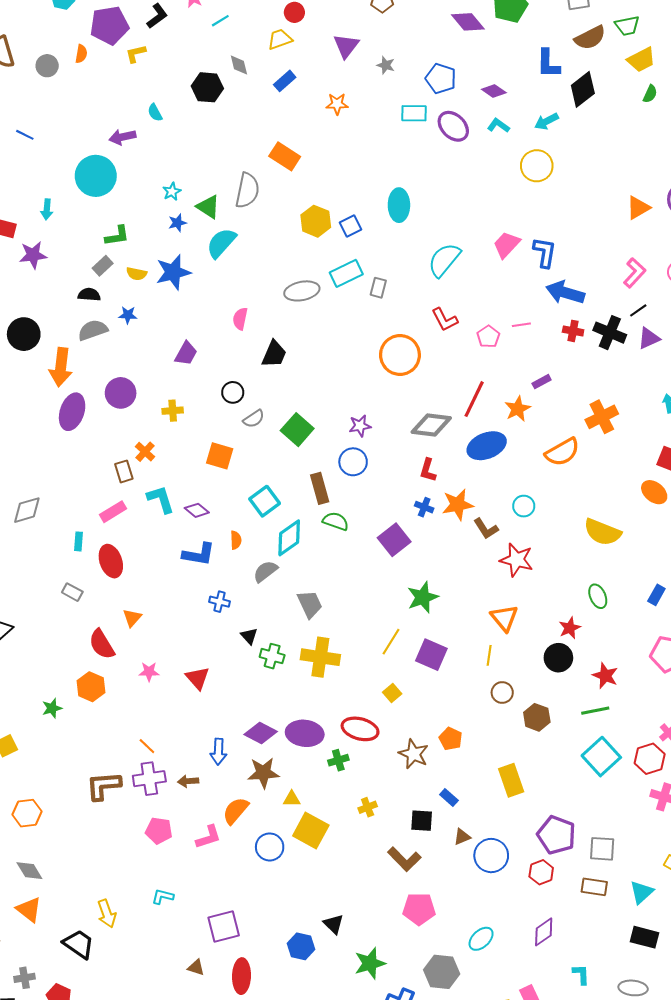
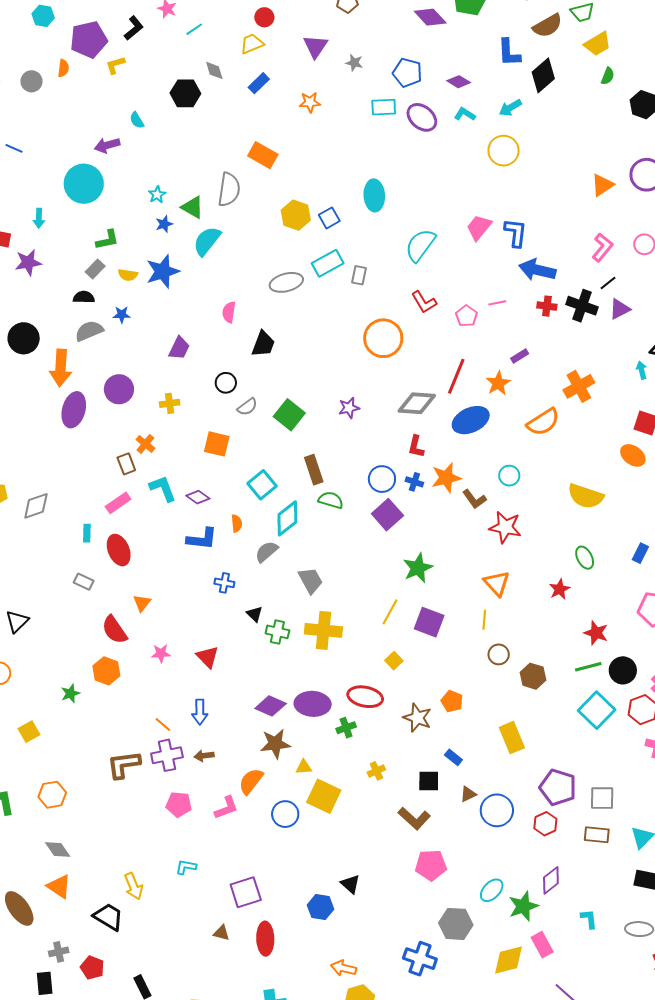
blue circle: (353, 462) -> (382, 479), moved
black circle: (558, 658) -> (623, 670), moved
blue arrow: (218, 752) -> (200, 712), moved
green star: (370, 963) -> (523, 906), moved

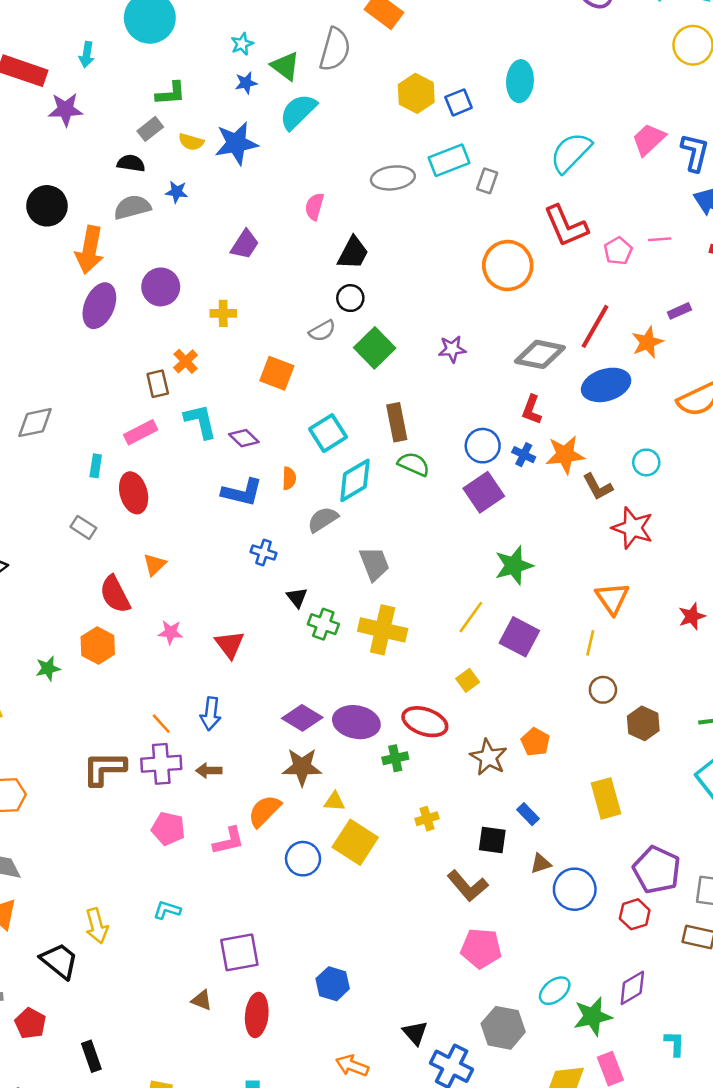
red L-shape: (424, 302) -> (566, 226), size x1.4
black circle: (226, 383) -> (350, 298), moved
black triangle: (350, 884) -> (415, 1033), moved

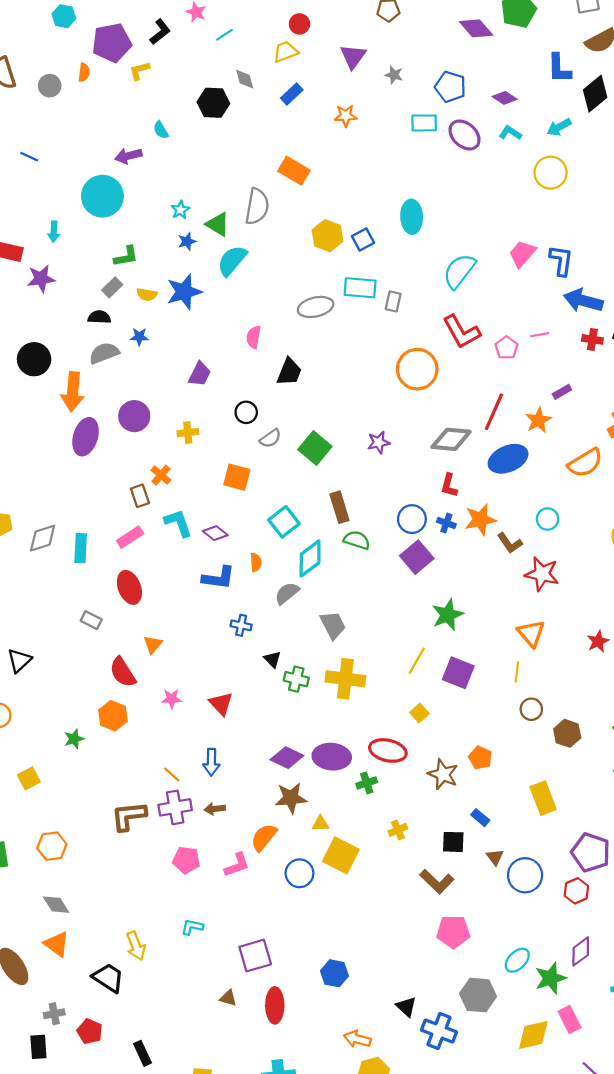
cyan rectangle: (449, 160) -> (360, 288), turned 32
black circle: (350, 298) -> (246, 412), moved
cyan rectangle: (96, 466) -> (81, 548), moved, size x1.5
brown triangle: (541, 864) -> (495, 857), turned -42

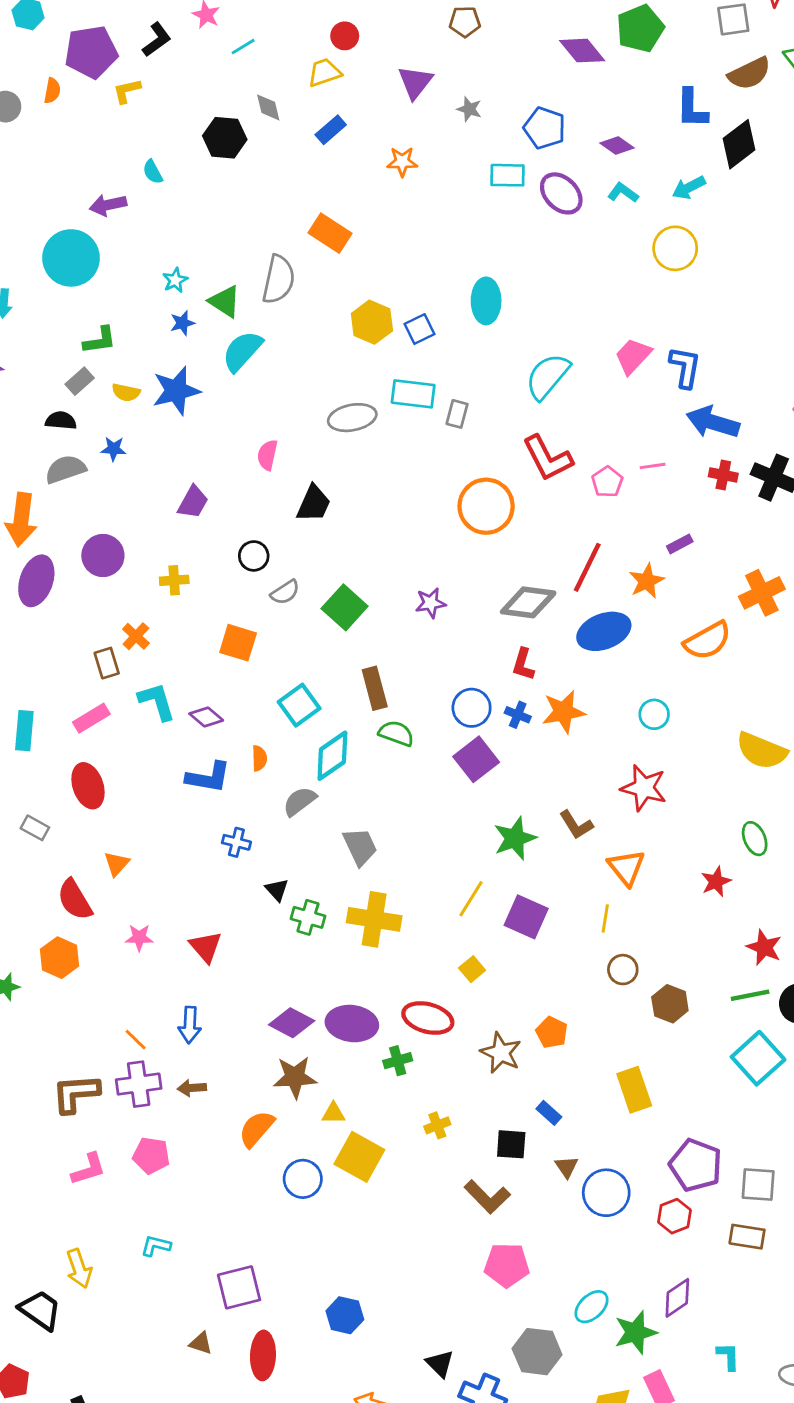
brown L-shape: (510, 543) -> (576, 825), moved
pink L-shape: (237, 865) -> (88, 1169), moved

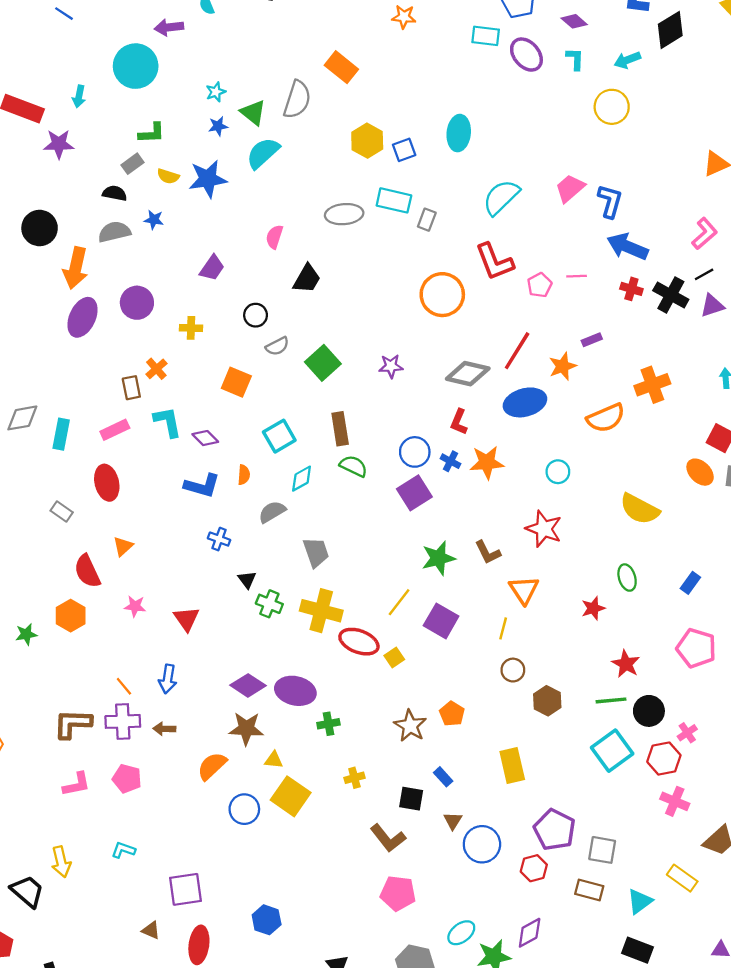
cyan L-shape: (623, 193) -> (575, 59), turned 50
cyan diamond: (332, 756) -> (302, 479), size x0.7
red ellipse: (428, 1018) -> (359, 642), moved

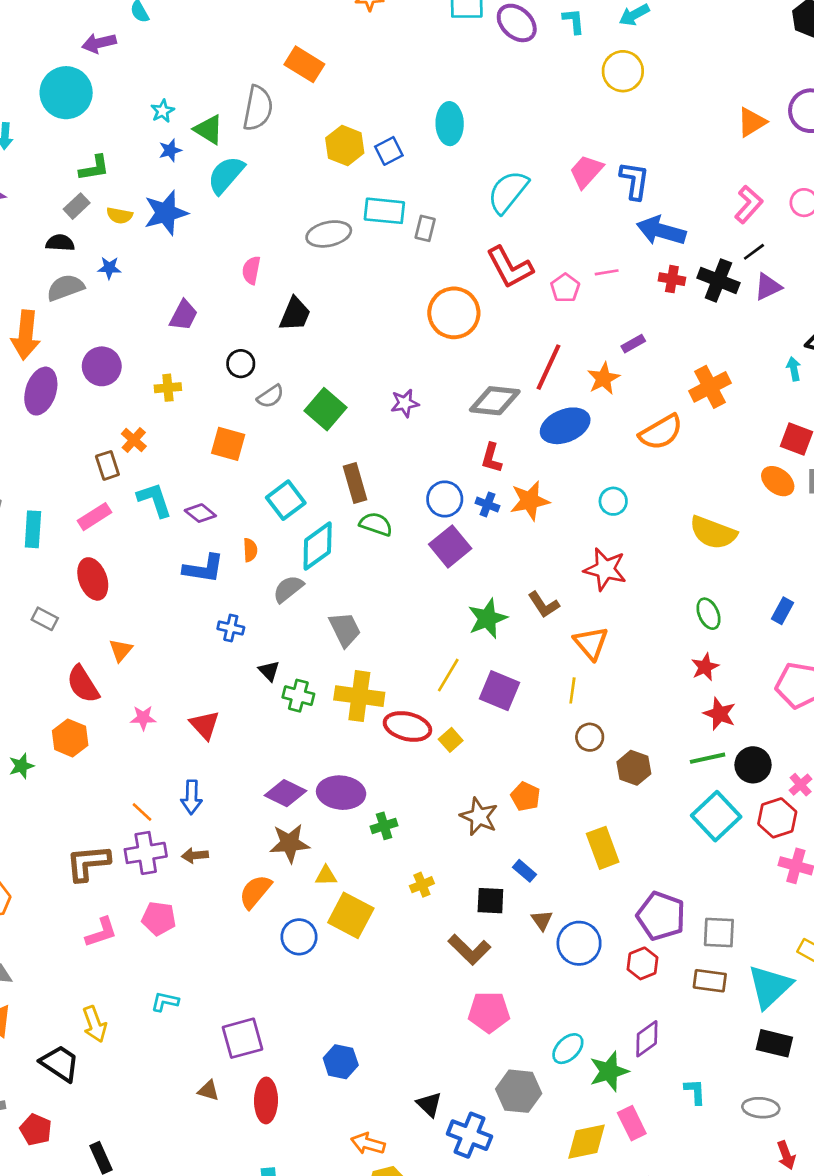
cyan diamond: (302, 479) -> (318, 546), size x1.5
red star: (593, 608) -> (705, 667), moved
cyan triangle: (640, 901) -> (770, 987), size x1.5

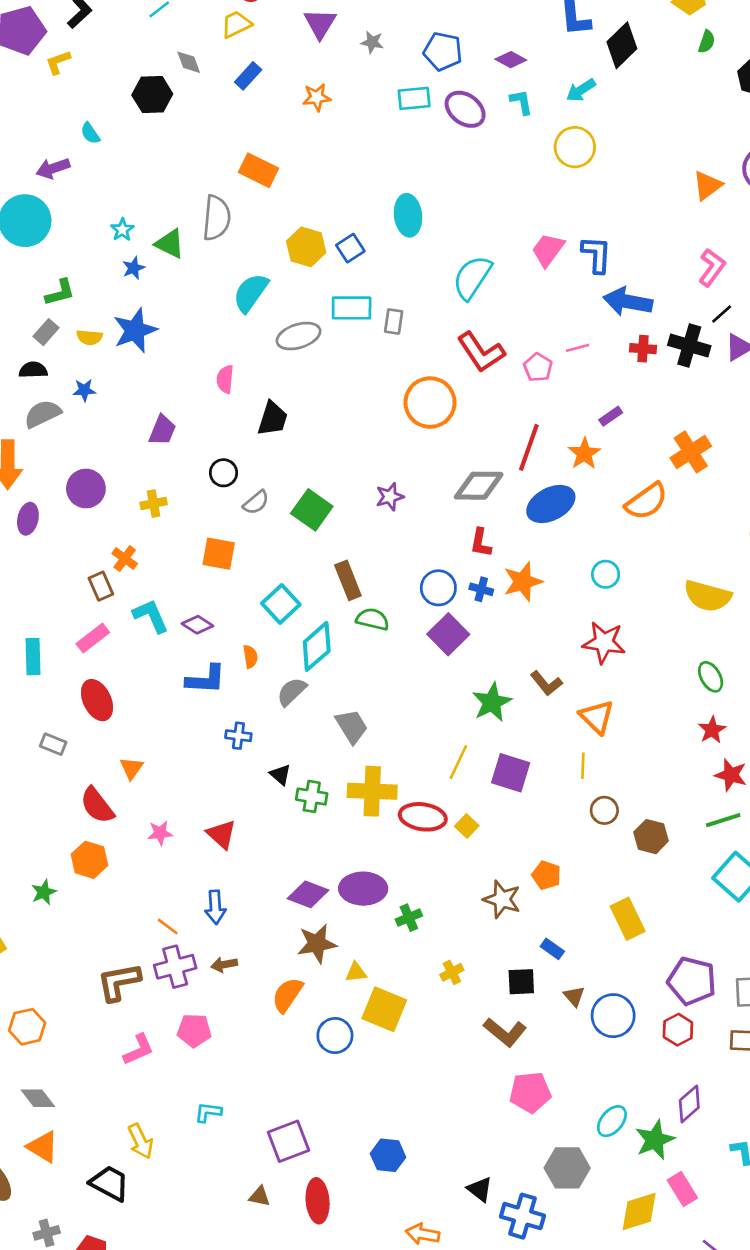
cyan semicircle: (226, 175) -> (251, 293), moved
purple ellipse: (41, 391) -> (28, 519), size x0.7

